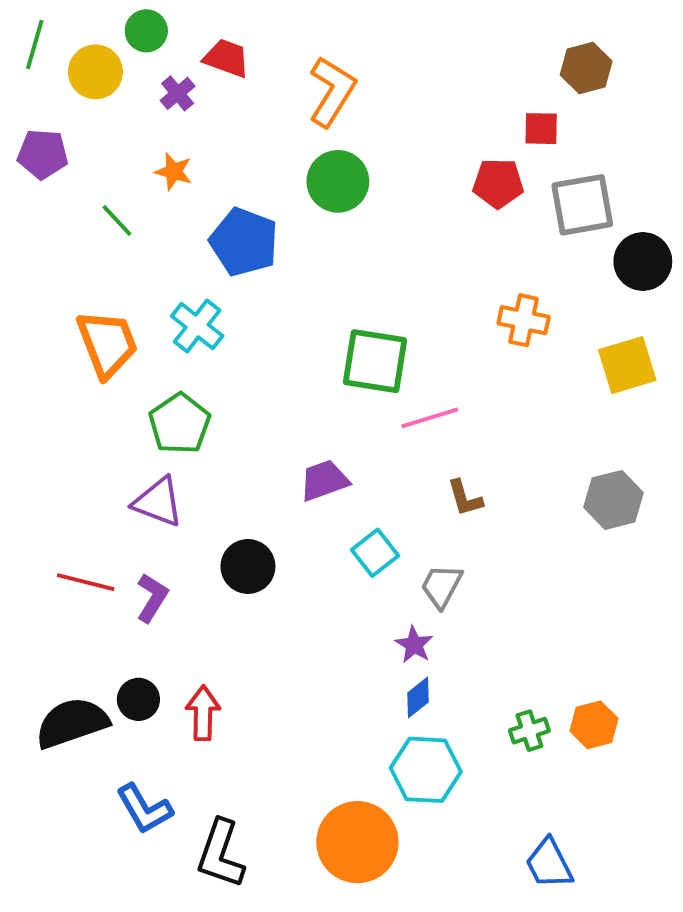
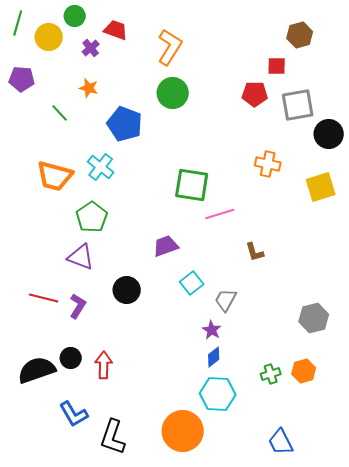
orange trapezoid: (107, 344) -> (55, 176), turned 126
brown L-shape: (465, 498) -> (255, 252), moved
gray hexagon: (614, 500) -> (314, 318), moved

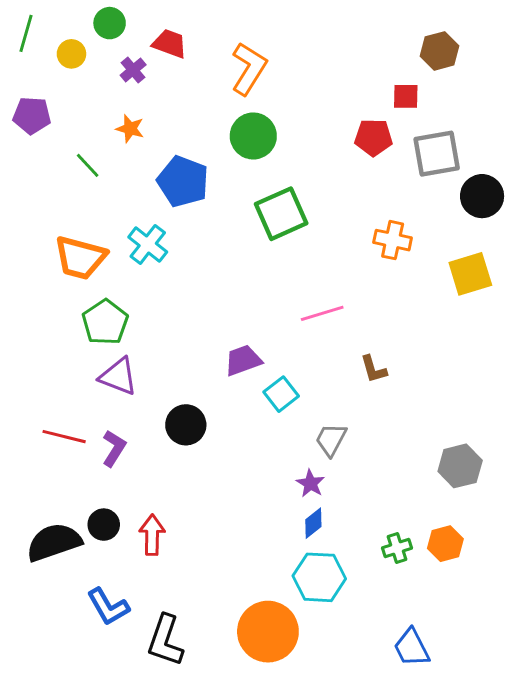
yellow circle: (49, 37) -> (71, 54), size x0.7
green square: (192, 185) -> (281, 214), moved, turned -33
green pentagon: (92, 217) -> (105, 322), moved
cyan square: (192, 283) -> (281, 394), moved

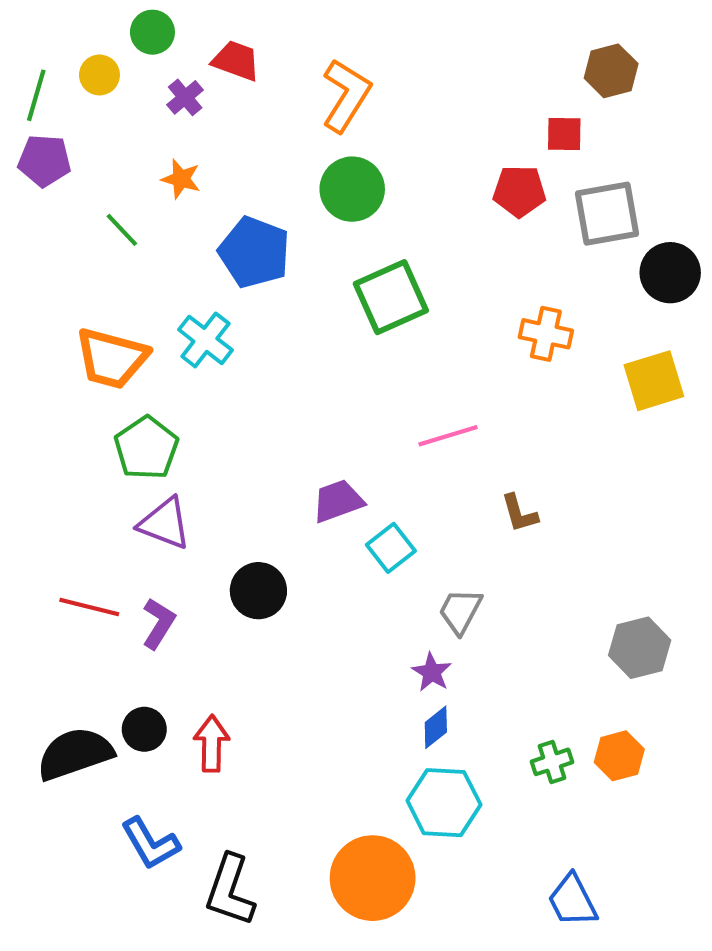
green line: (26, 33) -> (36, 95), moved

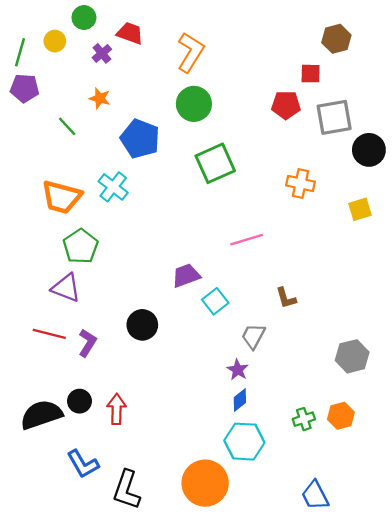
yellow square: (654, 381) -> (360, 209), size x0.7
brown L-shape: (519, 513) -> (286, 298), moved
purple triangle: (165, 523) -> (66, 288), moved

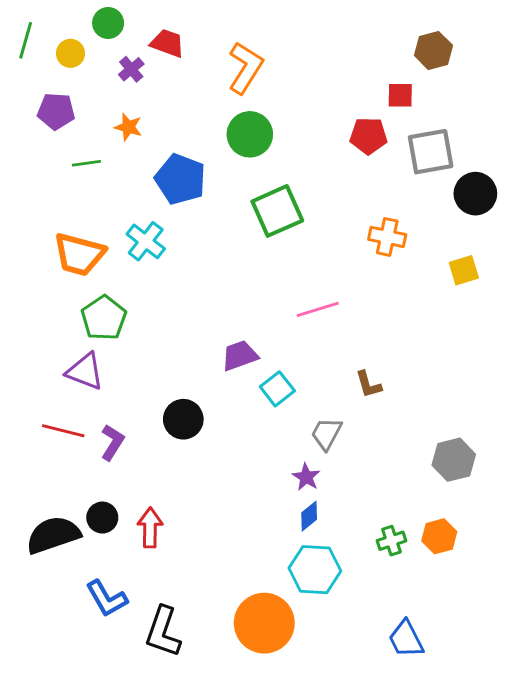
green line: (20, 52) -> (26, 40), moved
purple pentagon: (25, 88) -> (56, 111), moved
green line: (67, 126) -> (86, 163), turned -55

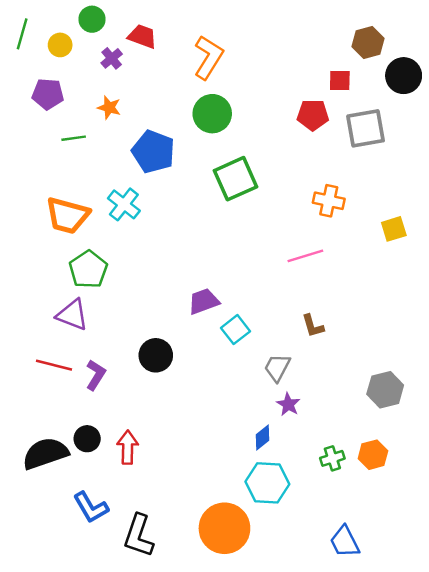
black circle: (475, 194) -> (404, 76), moved
pink line: (318, 309) -> (305, 256), moved
purple star: (306, 477) -> (288, 404), moved

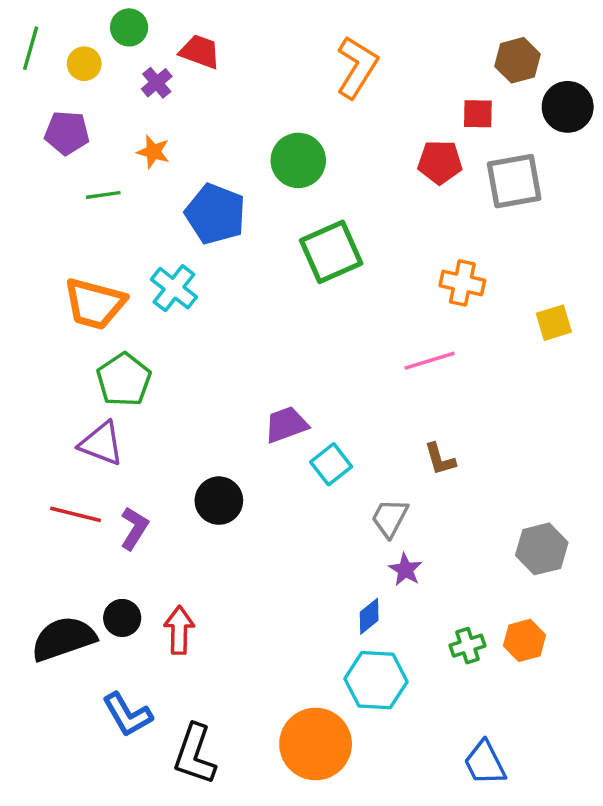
orange L-shape: (209, 57) -> (357, 67), moved

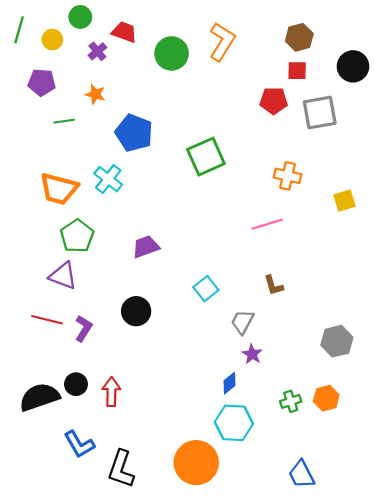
brown hexagon: (518, 60) -> (299, 37), moved
green circle: (298, 160) -> (172, 53), moved
purple trapezoid: (286, 425) -> (146, 247), moved

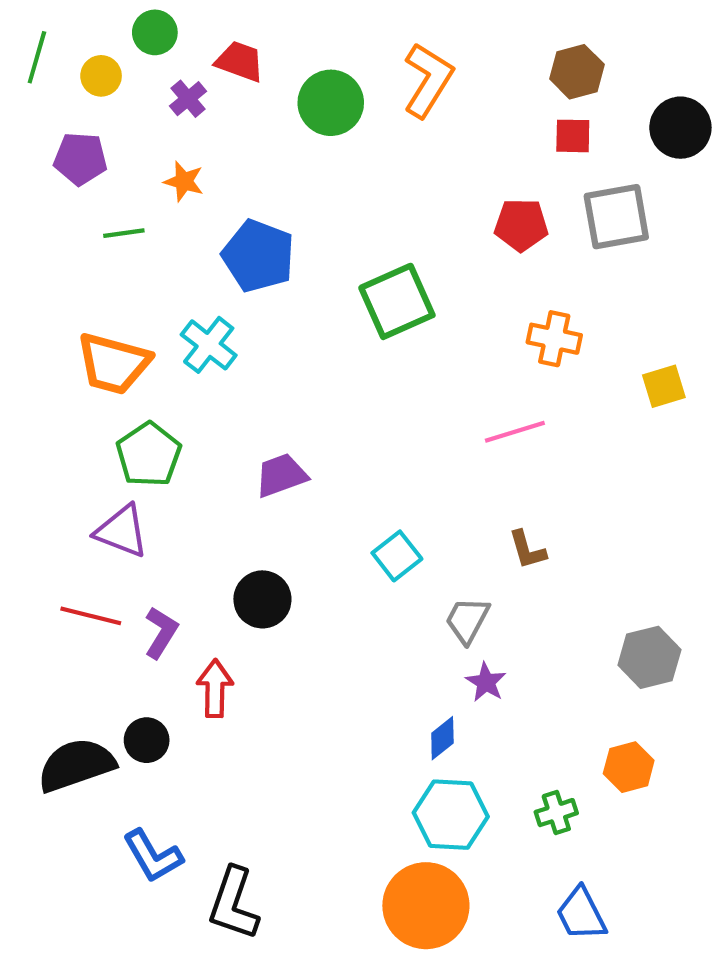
red pentagon: (274, 101) -> (521, 225), moved
red arrow: (111, 392) -> (215, 688), moved
green cross: (291, 401) -> (556, 813), moved
orange circle: (196, 463) -> (426, 906), moved

